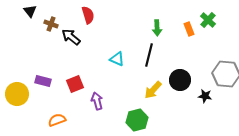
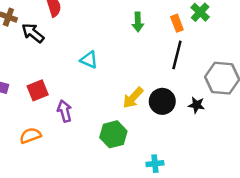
black line: (149, 55) -> (177, 55), moved
black circle: (180, 80) -> (162, 101), moved
orange semicircle: (57, 120) -> (30, 136), moved

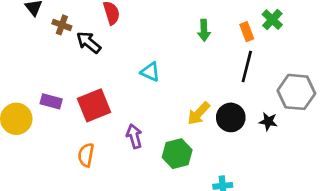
red square: (38, 90) -> (94, 105), size x1.4
purple arrow: (65, 111) -> (134, 136), moved
orange semicircle: (30, 136) -> (86, 155), turned -60

